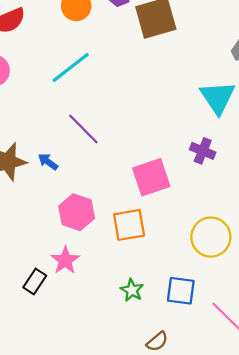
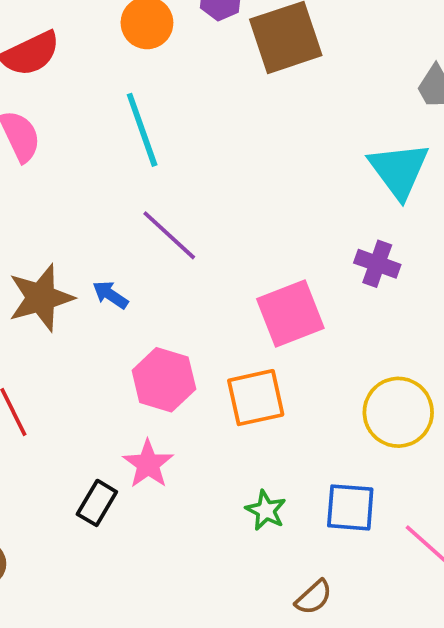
cyan line: (71, 68) -> (142, 130), turned -69

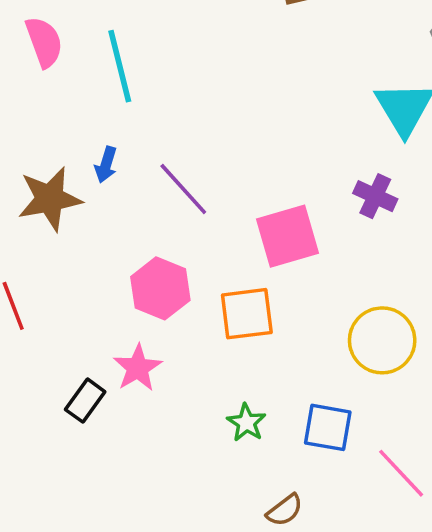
cyan line: (142, 130) -> (120, 66), moved
purple line: (169, 235) -> (183, 189), moved
blue arrow: (110, 295) -> (106, 165), moved, turned -112

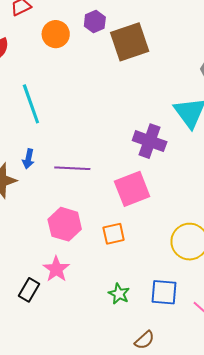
purple line: (183, 189) -> (72, 168), turned -40
purple cross: (375, 196) -> (150, 141), moved, size x1.4
orange square: (247, 314) -> (114, 234), size x0.7

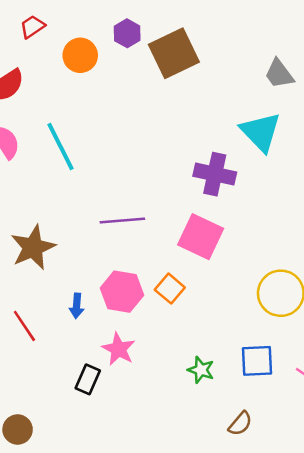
blue arrow: (28, 159) -> (77, 306), moved
pink square: (132, 189) -> (201, 237), turned -36
orange square: (114, 234) -> (170, 289), moved, turned -30

